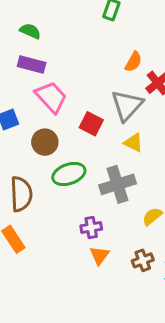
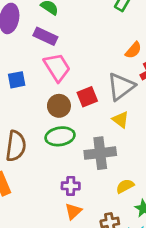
red square: (91, 124) -> (87, 97), turned 30
brown circle: (45, 142) -> (59, 106), moved

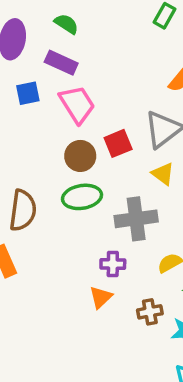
blue square: (17, 80) -> (28, 93), moved
purple cross: (71, 186) -> (113, 264), moved

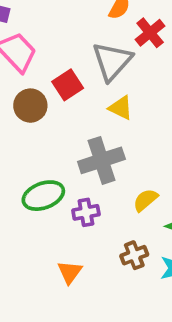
green ellipse: (82, 197) -> (43, 196), moved
orange triangle: (101, 297) -> (70, 272), moved

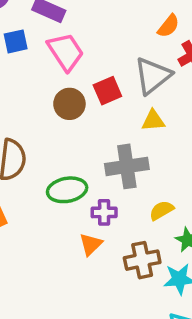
yellow triangle: (121, 108) -> (153, 121), turned -40
brown cross: (134, 255) -> (142, 260), size x1.4
orange triangle: (70, 272) -> (91, 244), moved

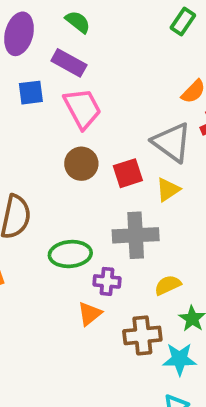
gray triangle: (153, 76) -> (172, 142), turned -51
red square: (107, 91) -> (128, 173), moved
yellow triangle: (153, 121) -> (168, 190), turned -35

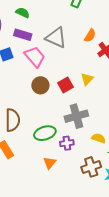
gray triangle: (172, 142) -> (56, 38), moved
yellow triangle: (168, 190) -> (87, 79), moved
yellow semicircle: (168, 285) -> (99, 138), turned 56
orange triangle: (90, 314) -> (50, 163), moved

